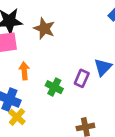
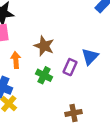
brown star: (44, 29) -> (44, 46), moved

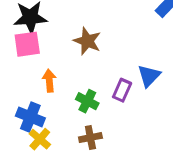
brown star: (44, 46) -> (87, 41), moved
brown cross: (74, 113) -> (90, 138), moved

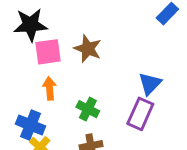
pink square: (27, 44) -> (48, 52), moved
purple rectangle: (122, 90) -> (140, 114), moved, size x1.4

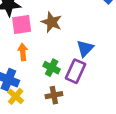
blue triangle: (150, 84) -> (85, 48), moved
purple rectangle: (140, 114) -> (76, 71), moved

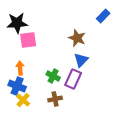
brown star: (52, 22) -> (77, 38), moved
orange arrow: (23, 52) -> (20, 68), moved

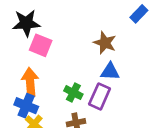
pink square: (28, 40) -> (41, 45), turned 30
blue triangle: (81, 60) -> (110, 72), turned 49
orange arrow: (20, 68) -> (30, 82), size x1.5

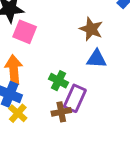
purple rectangle: (100, 96) -> (75, 98), moved

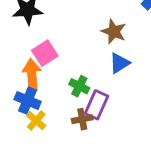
pink square: (25, 32) -> (45, 53), moved, turned 35
blue triangle: (97, 59) -> (120, 63), turned -35

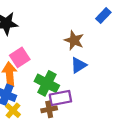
green cross: (79, 86) -> (47, 83), size x1.5
purple rectangle: (97, 105) -> (60, 98), turned 55

